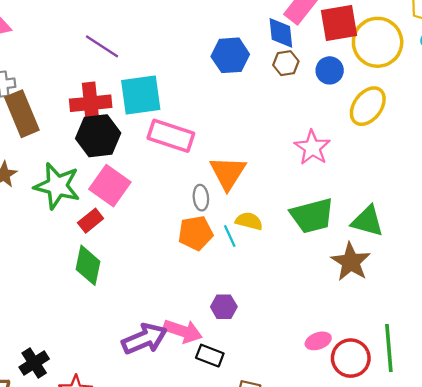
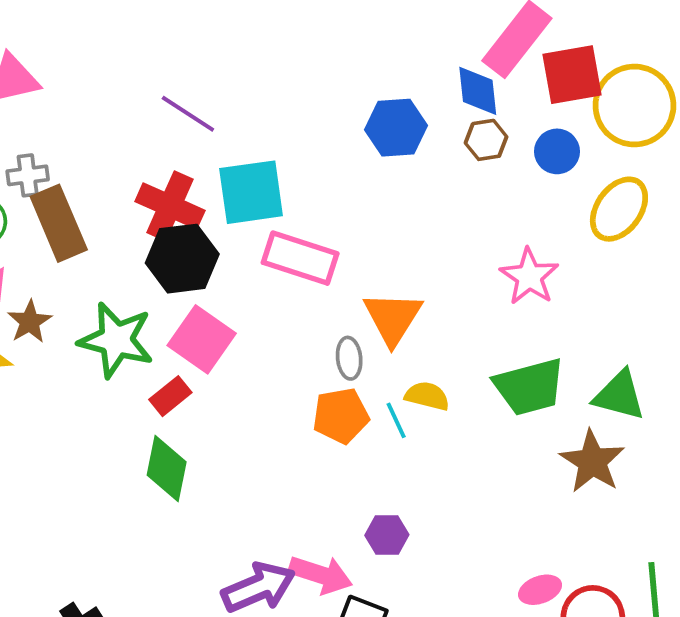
red cross: (91, 103) -> (170, 206), turned 30

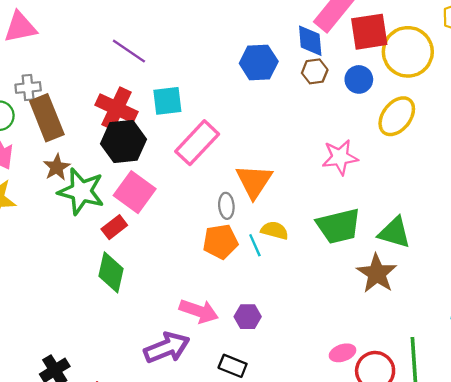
cyan square: (251, 192) -> (167, 101), size x0.7
pink rectangle: (300, 258) -> (197, 143), turned -66
pink star: (529, 276) -> (340, 157), turned 30
brown star: (30, 322) -> (57, 167), moved
pink arrow: (321, 575) -> (199, 311), moved

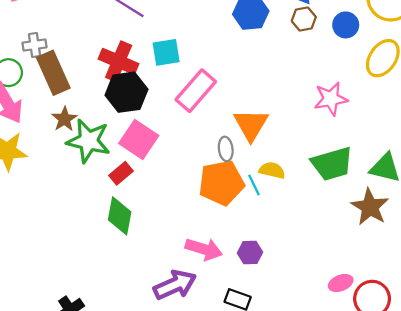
orange pentagon: (220, 242) -> (221, 183), size x1.4

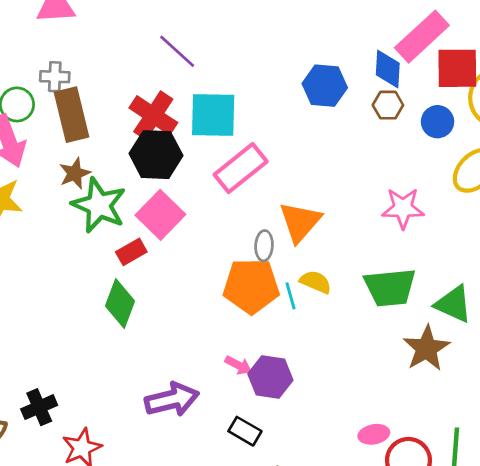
cyan square: (166, 52) -> (213, 115), size x1.4
pink arrow: (204, 249) -> (238, 365), moved, size x0.6
purple hexagon: (250, 253) -> (270, 377), size x1.4

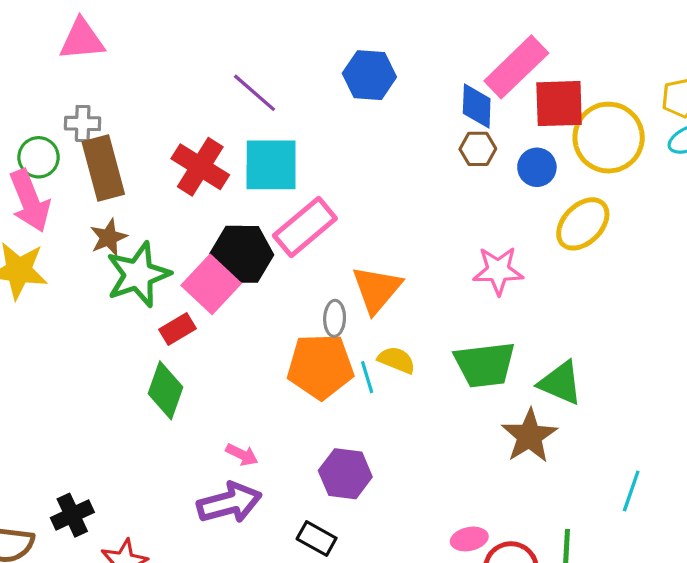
purple line: (177, 51) -> (255, 93), moved
blue hexagon: (325, 86) -> (369, 75), moved
black hexagon: (156, 155) -> (242, 254), moved
green star: (99, 205) -> (138, 275), turned 30
pink arrow: (238, 365) -> (242, 455), moved

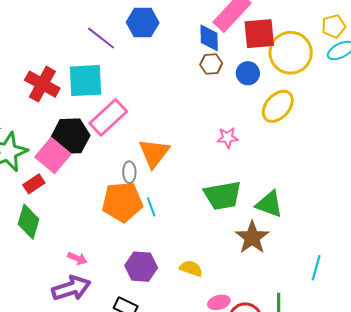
purple line: (255, 93) -> (101, 38), moved
pink star: (498, 271) -> (228, 138), size x0.7
yellow semicircle: (397, 360) -> (191, 268), moved

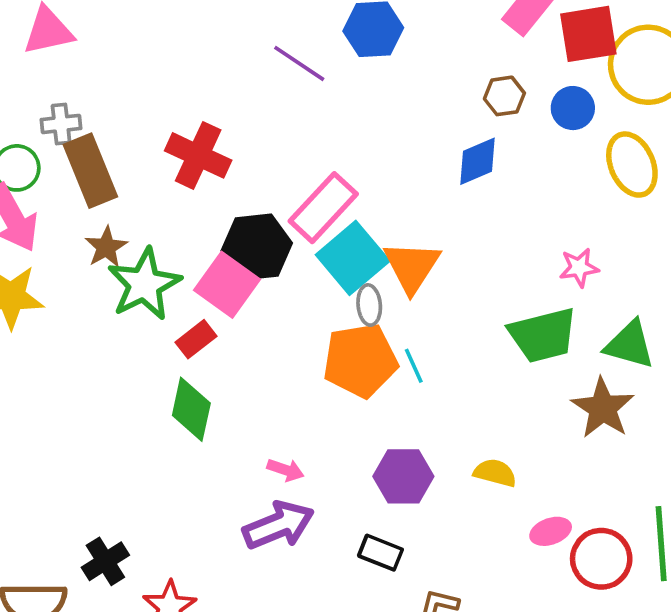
blue diamond: (209, 38) -> (478, 161), moved, turned 72
cyan square: (86, 81) -> (353, 258), moved, turned -33
yellow ellipse: (278, 106) -> (632, 165), turned -60
pink star: (228, 138) -> (579, 268), moved

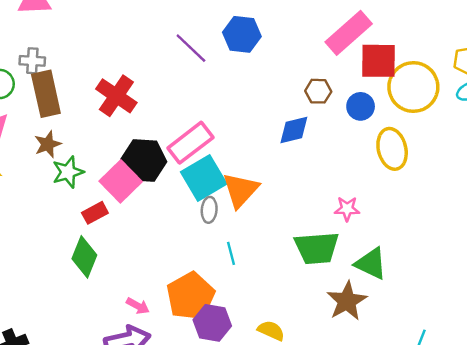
green star: (144, 284) -> (68, 172), size x0.7
orange pentagon: (360, 360) -> (191, 296), moved, turned -30

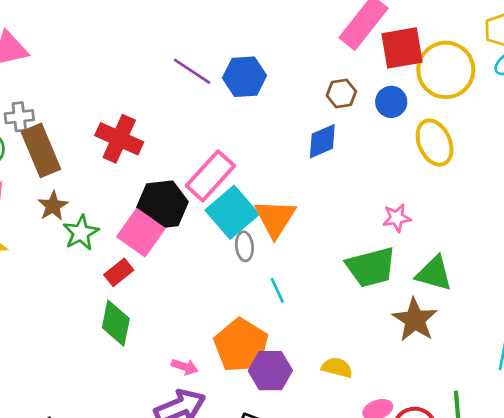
blue hexagon: (242, 34) -> (244, 77), moved

